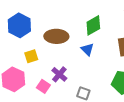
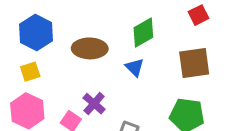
yellow square: (31, 56) -> (30, 72), moved

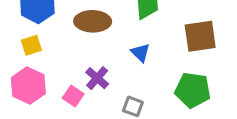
blue triangle: (135, 67) -> (140, 53), moved

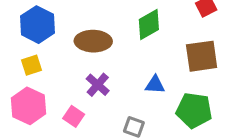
blue triangle: (140, 53) -> (155, 85), moved, turned -42
purple cross: (97, 78) -> (98, 85), moved

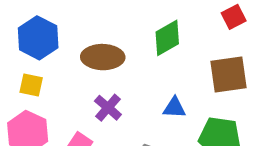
yellow square: (32, 65) -> (31, 85), turned 30

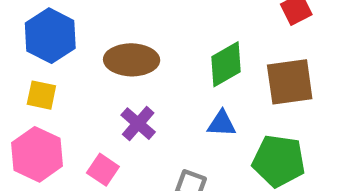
green diamond: (167, 38) -> (226, 64), moved

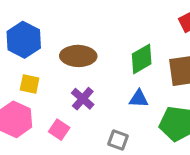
yellow square: (41, 95) -> (30, 84), moved

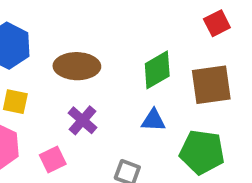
pink square: (59, 130) -> (53, 159), turned 30

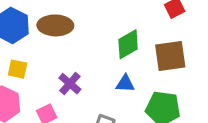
brown ellipse: (77, 66) -> (55, 25), moved

